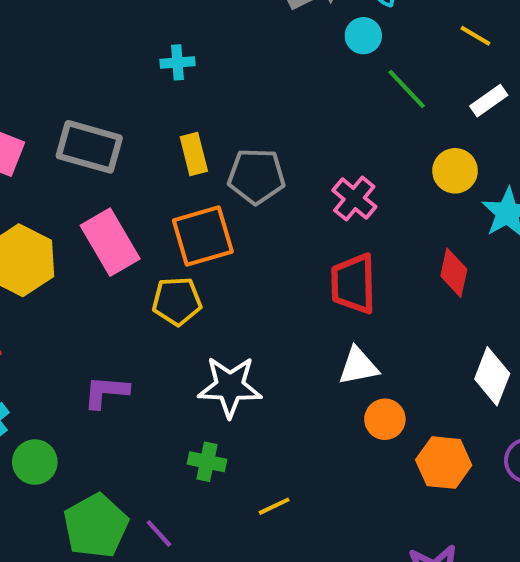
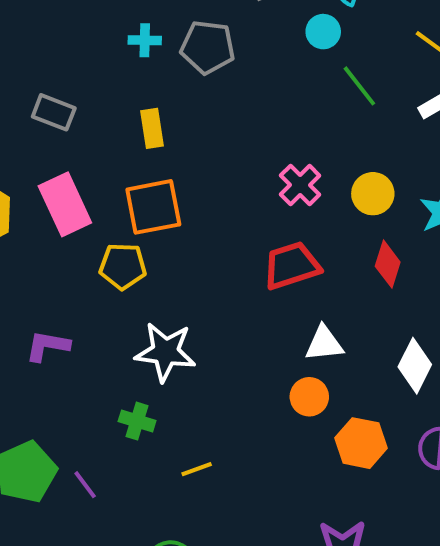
gray rectangle: (89, 147) -> (54, 112), size x0.7
yellow circle: (455, 171) -> (373, 194), moved
gray pentagon: (256, 176) -> (208, 47), moved
red trapezoid: (353, 284) -> (292, 266), turned 68
white triangle: (358, 366) -> (324, 344), moved

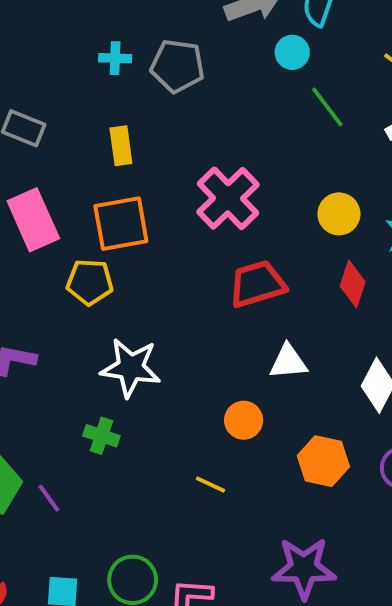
pink cross: (300, 185) -> (228, 198), moved, size x1.5
orange circle: (309, 397) -> (244, 420), moved
yellow line: (197, 469) -> (210, 484), moved, turned 44

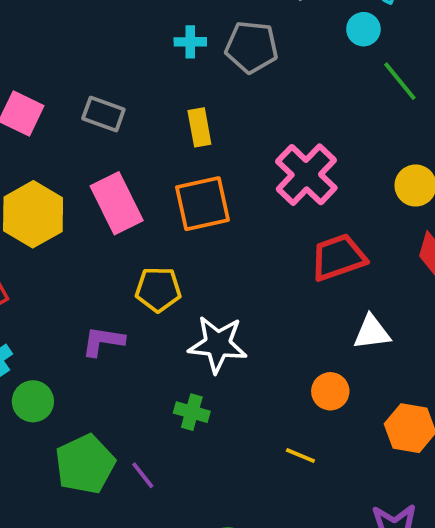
yellow pentagon: (90, 282) -> (158, 289), moved

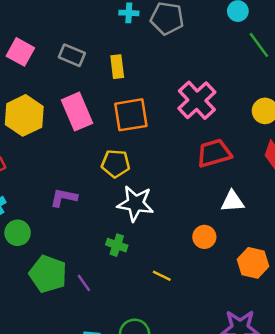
yellow rectangle: (199, 127) -> (117, 67), moved
yellow pentagon: (158, 289) -> (116, 164), moved
yellow line: (300, 455) -> (162, 276), moved
green pentagon: (85, 464) -> (48, 274), turned -30

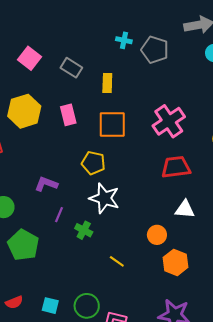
pink rectangle: (77, 112) -> (68, 115), size x0.7
orange hexagon: (253, 263) -> (175, 262), moved
purple line: (84, 283) -> (59, 215), moved, turned 49

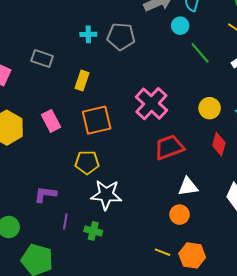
gray rectangle: (71, 68) -> (42, 58), moved
yellow rectangle: (107, 83) -> (82, 80), turned 30
orange circle: (157, 235) -> (180, 215), moved
yellow line: (117, 261) -> (163, 252), moved
orange hexagon: (175, 262) -> (192, 255), moved

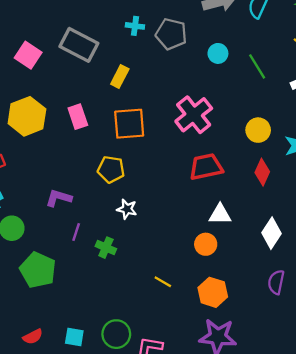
cyan circle: (180, 26) -> (218, 53), moved
gray rectangle: (42, 58) -> (79, 45), size x1.5
white star: (106, 195) -> (127, 209), size x0.6
yellow line: (163, 252) -> (163, 282), moved

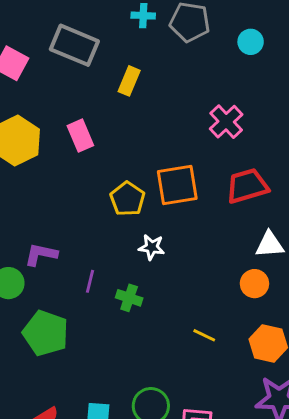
pink cross: (194, 115) -> (226, 122), size x0.7
orange square: (129, 124) -> (177, 185), moved
yellow pentagon: (111, 169) -> (128, 199), turned 30
purple L-shape: (59, 198) -> (41, 254), moved

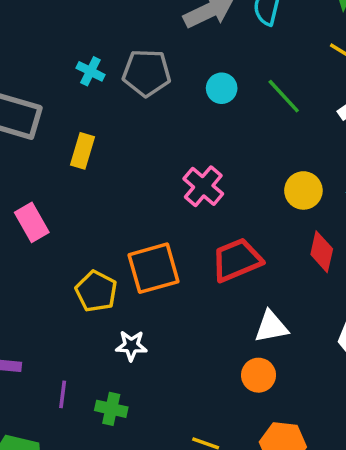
cyan cross: (143, 16) -> (90, 71), turned 30

